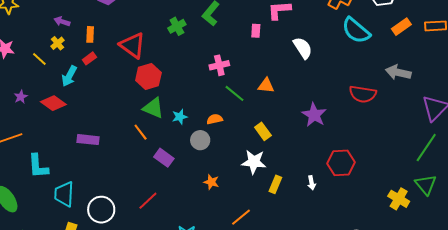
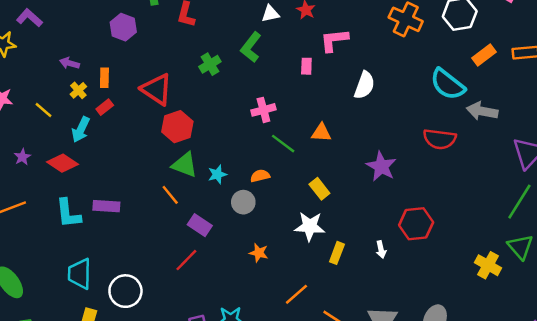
cyan semicircle: (356, 31) -> (448, 84), moved
yellow cross: (57, 43) -> (78, 90), moved
white semicircle: (303, 48) -> (364, 85), turned 55
cyan L-shape: (38, 166) -> (68, 213), moved
red line: (148, 201) -> (186, 260), moved

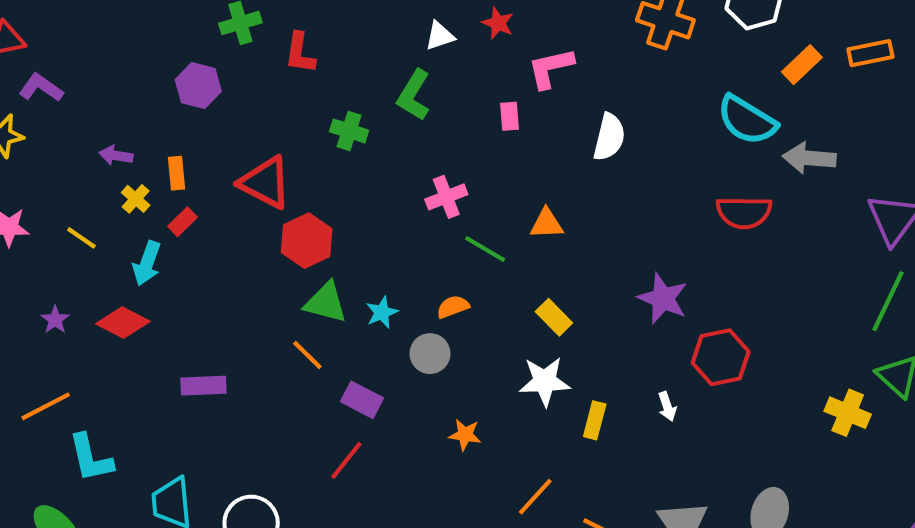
green cross: (210, 64) -> (349, 131), turned -35
purple star: (381, 166) -> (663, 298), moved
cyan L-shape: (68, 213) -> (91, 458), moved

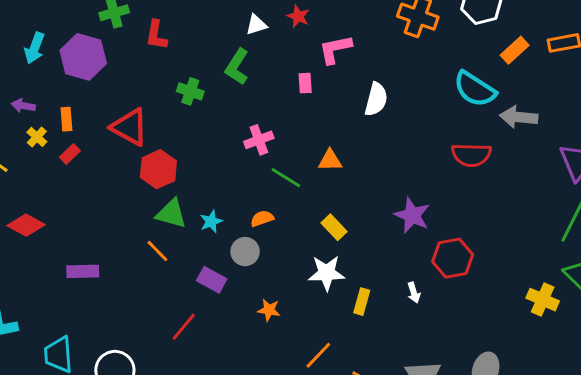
purple hexagon: (198, 86) -> (83, 57), size x1.4
cyan arrow: (147, 263) -> (34, 48), moved
purple rectangle: (362, 400) -> (212, 280), moved

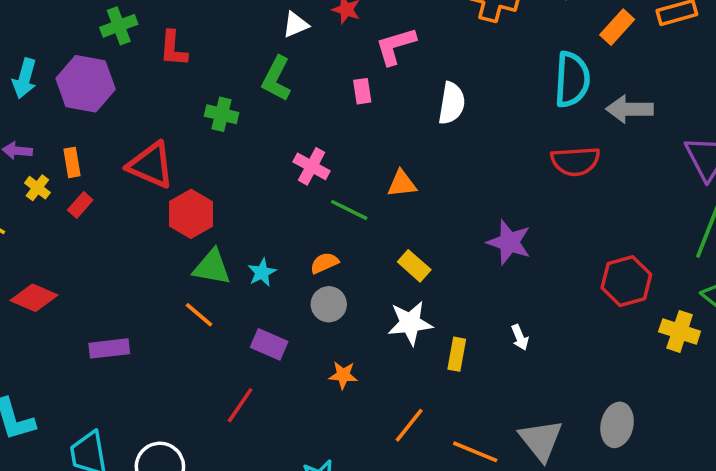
cyan semicircle: (475, 89) -> (572, 80), turned -114
pink cross: (259, 140) -> (312, 166), turned -36
gray circle: (245, 252) -> (329, 304), moved
red hexagon: (453, 258) -> (626, 281), moved

